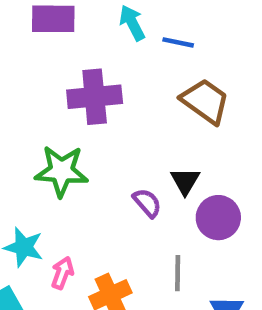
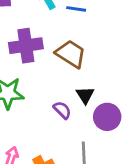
brown trapezoid: (205, 101) -> (71, 54), moved

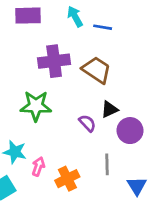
black triangle: (85, 95) -> (110, 109), turned 36

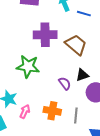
orange cross: (67, 179) -> (52, 111), moved, turned 30

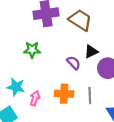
green star: (28, 66) -> (32, 50), size x0.7

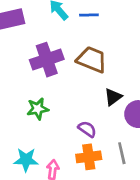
purple semicircle: (74, 63) -> (87, 129), moved

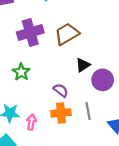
brown trapezoid: (92, 60) -> (67, 34), turned -55
green star: (38, 109) -> (21, 72), turned -30

